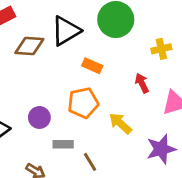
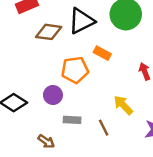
orange pentagon: (83, 103) -> (75, 70), moved
brown line: (90, 162) -> (104, 128), moved

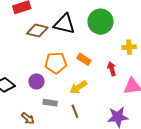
black triangle: (81, 21) -> (64, 24), turned 35
orange rectangle: (102, 53) -> (84, 59), moved
yellow arrow: (123, 105) -> (78, 87), moved, turned -84

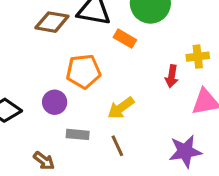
yellow cross: (129, 47) -> (198, 57), moved
orange rectangle: (84, 59) -> (125, 39), moved
red arrow: (112, 69) -> (172, 76), turned -152

